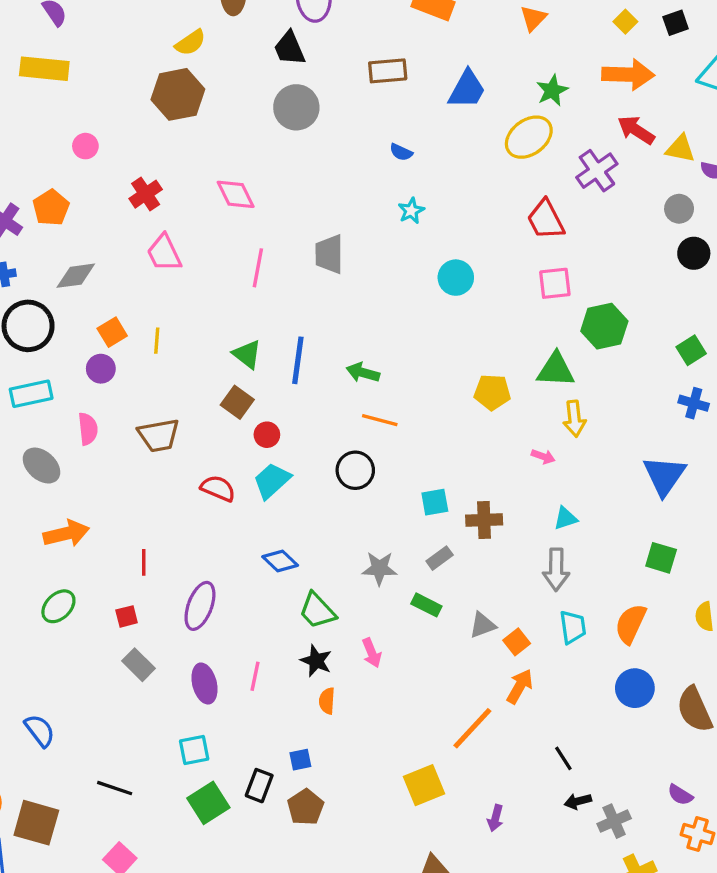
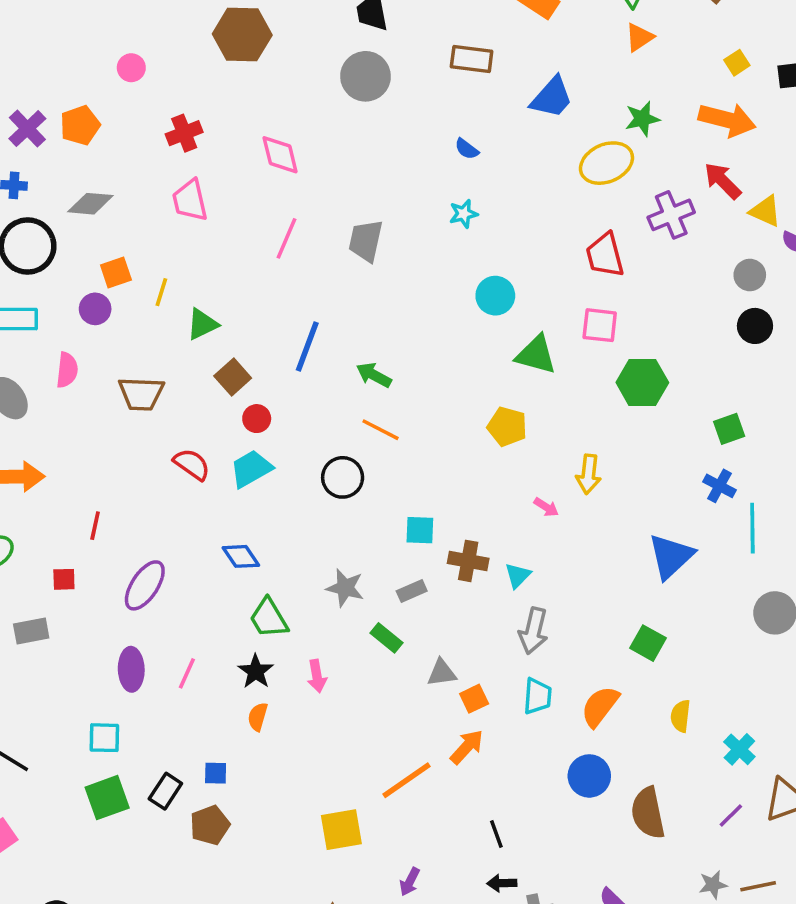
green triangle: (247, 354) -> (202, 324), moved, turned 44
green triangle: (556, 370) -> (536, 355), moved
cyan triangle: (565, 518) -> (518, 575), moved, turned -40
gray rectangle: (138, 665) -> (31, 631), moved, turned -68

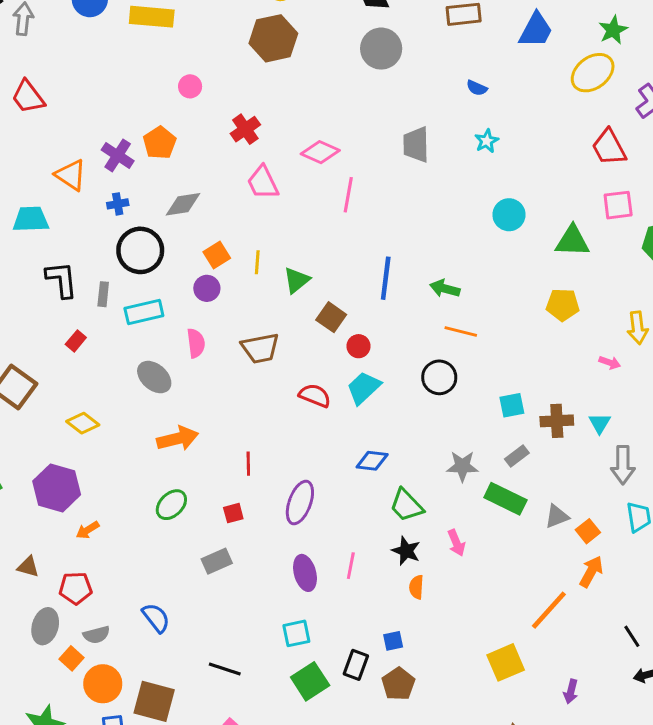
pink diamond: (280, 155) -> (320, 152), moved, turned -39
gray trapezoid: (366, 241) -> (416, 145), moved
cyan circle: (495, 296) -> (509, 215), moved
blue diamond: (241, 556) -> (372, 461), turned -36
green rectangle: (386, 638) -> (505, 499), size x1.5

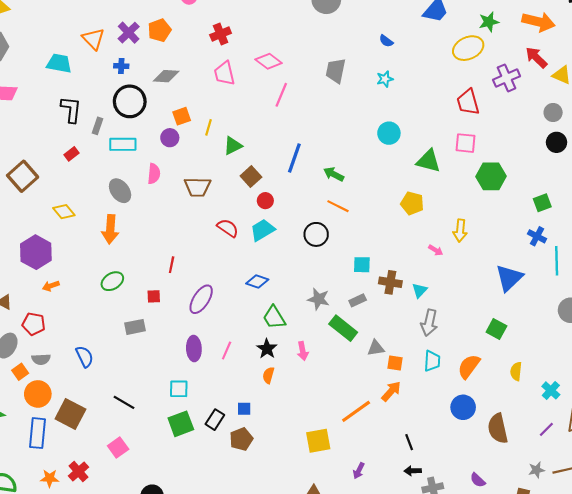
orange arrow: (178, 438) -> (110, 229), moved, turned 96
orange square: (588, 531) -> (395, 363), turned 35

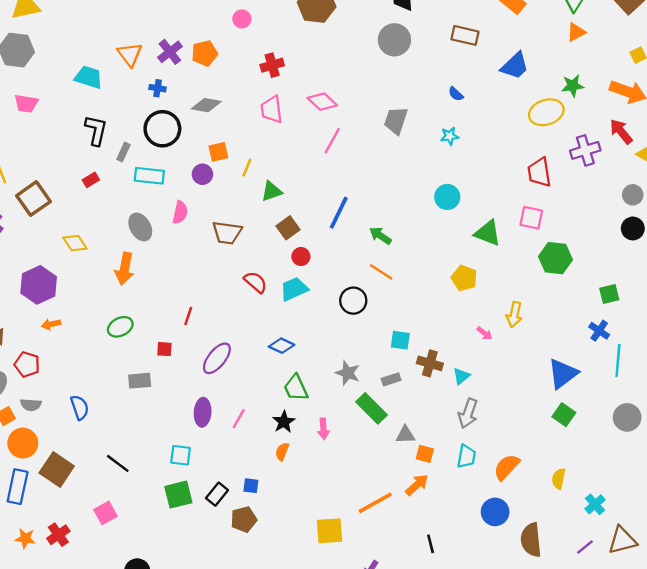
green square: (496, 329) -> (564, 415), moved

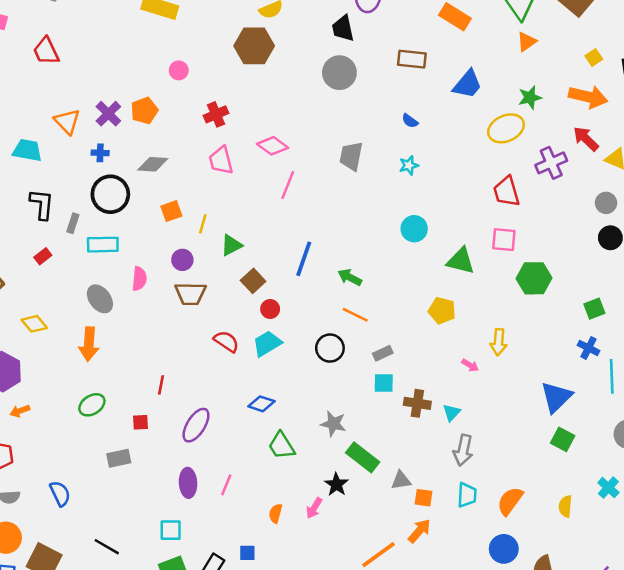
purple circle: (202, 174) -> (182, 260), moved
gray rectangle: (391, 379) -> (383, 353), moved
black star: (284, 422) -> (336, 484), moved
pink arrow: (323, 429) -> (314, 508), moved, turned 42
cyan cross: (595, 504) -> (608, 488), moved

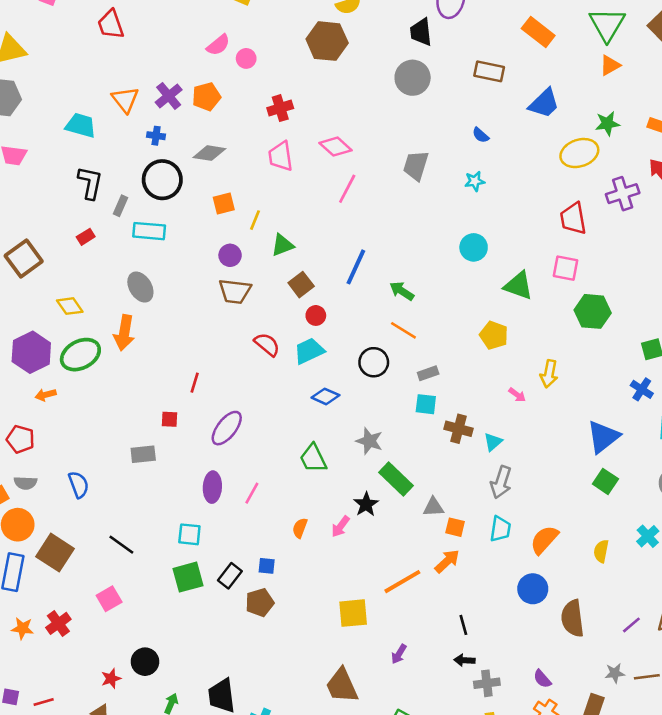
pink semicircle: (139, 279) -> (218, 45), moved, turned 40
blue diamond: (261, 404) -> (325, 396), moved
green ellipse: (92, 405) -> (80, 355), moved, size x1.4

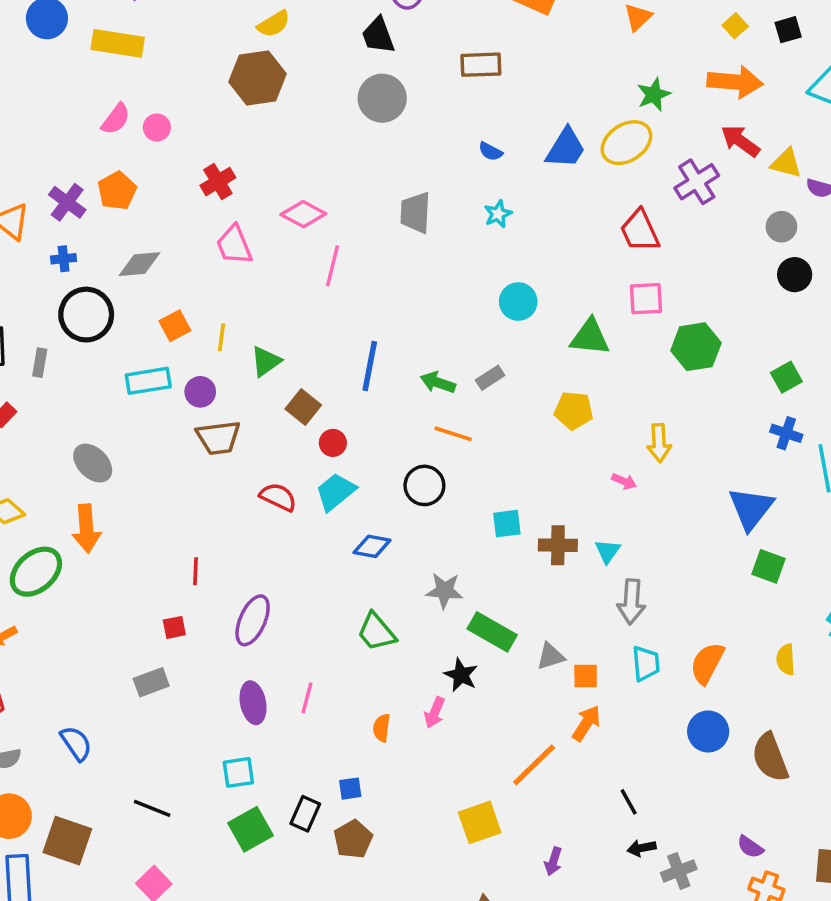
blue trapezoid: (544, 103) -> (566, 148), moved
cyan rectangle: (149, 231) -> (148, 381), moved
gray rectangle: (428, 373) -> (490, 378), moved

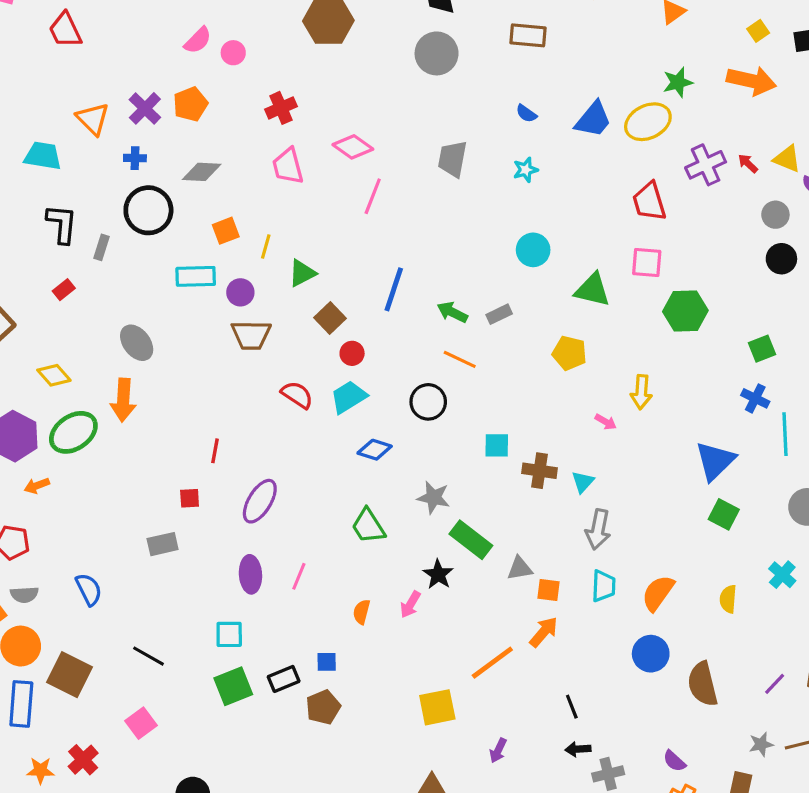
red arrow: (740, 141) -> (748, 163), moved, size x0.6
black rectangle: (305, 814) -> (284, 679), turned 36

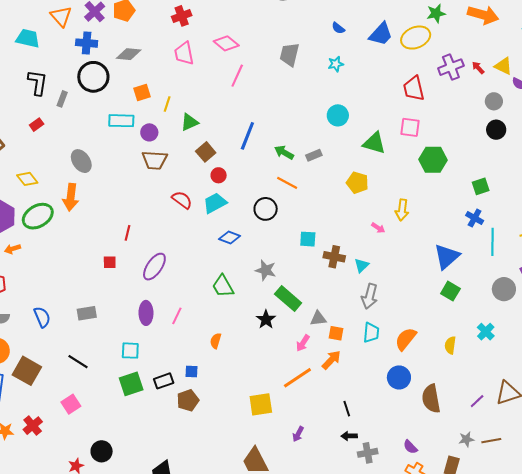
blue cross: (135, 158) -> (87, 43), size x1.5
gray rectangle: (163, 544) -> (87, 313), moved
pink arrow: (410, 604) -> (303, 343), moved

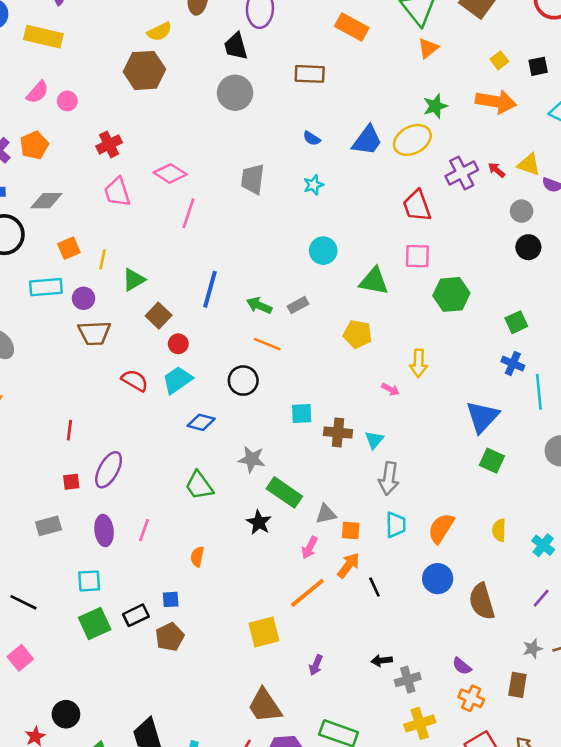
red square: (110, 262) -> (71, 482), moved
gray rectangle: (87, 313) -> (48, 526), moved
cyan cross: (486, 332) -> (543, 545), moved
black line: (347, 409) -> (374, 587), moved

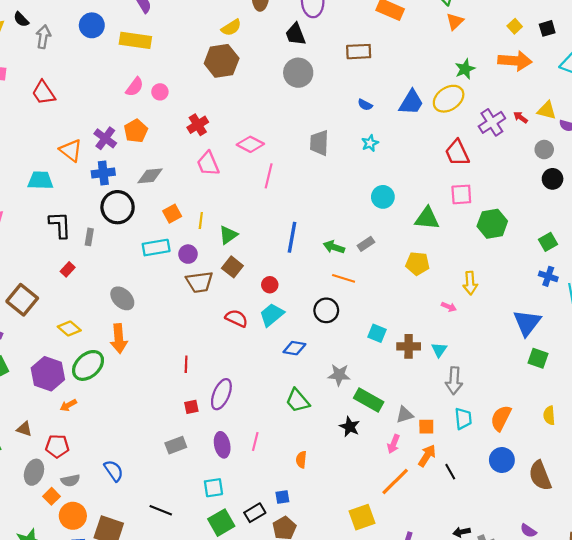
brown square: (159, 316) -> (232, 267), moved
cyan square: (302, 413) -> (377, 333), turned 30

